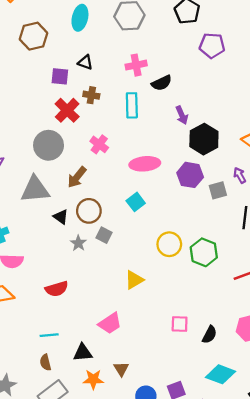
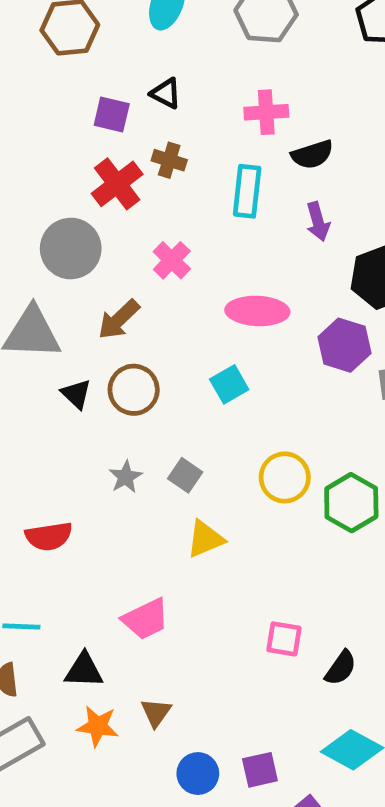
purple arrow: (182, 115) -> (318, 222), moved
gray square: (104, 235) -> (185, 475), moved
gray star: (78, 243) -> (126, 477), moved

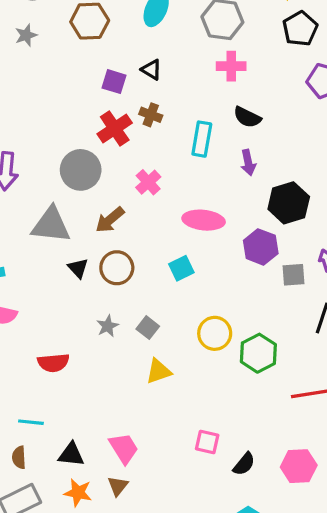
pink cross: (266, 112) -> (231, 66), moved
black semicircle: (312, 154) -> (247, 117), turned 40
pink trapezoid: (146, 619) -> (124, 448), moved, turned -100

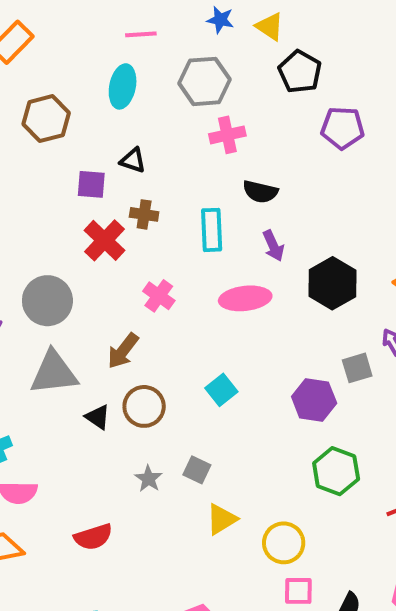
gray circle: (81, 170) -> (47, 301), moved
pink ellipse: (204, 220) -> (245, 298), moved
purple hexagon: (261, 247) -> (314, 400), moved
yellow circle: (215, 333) -> (284, 543), moved

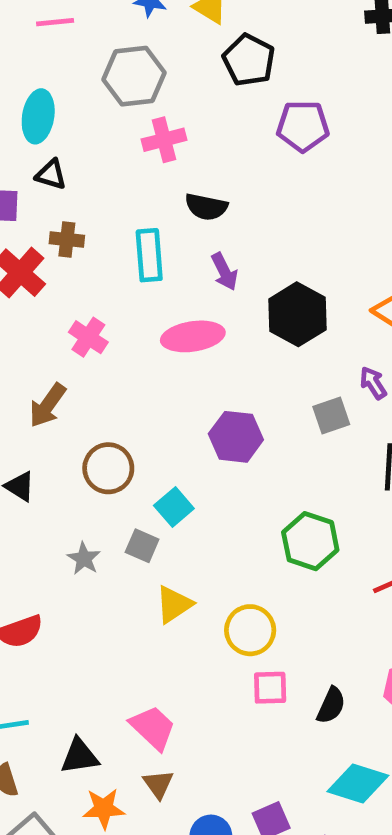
cyan ellipse: (123, 86) -> (38, 116), moved
cyan square: (221, 390) -> (174, 507), moved
purple hexagon: (314, 400) -> (236, 437), moved
brown circle: (144, 406) -> (108, 468), moved

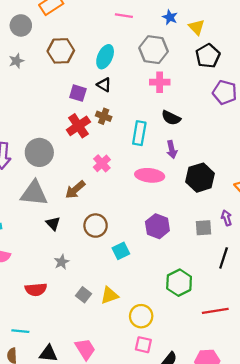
gray square: (142, 546) -> (84, 295), moved
gray star: (84, 559) -> (62, 262), moved

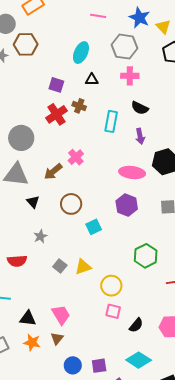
blue star: (170, 17) -> (139, 18), size x1.5
brown hexagon: (61, 51) -> (26, 44), moved
black triangle: (104, 85) -> (92, 80), moved, turned -32
pink cross: (102, 163) -> (76, 157), moved
pink ellipse: (150, 175) -> (132, 173), moved

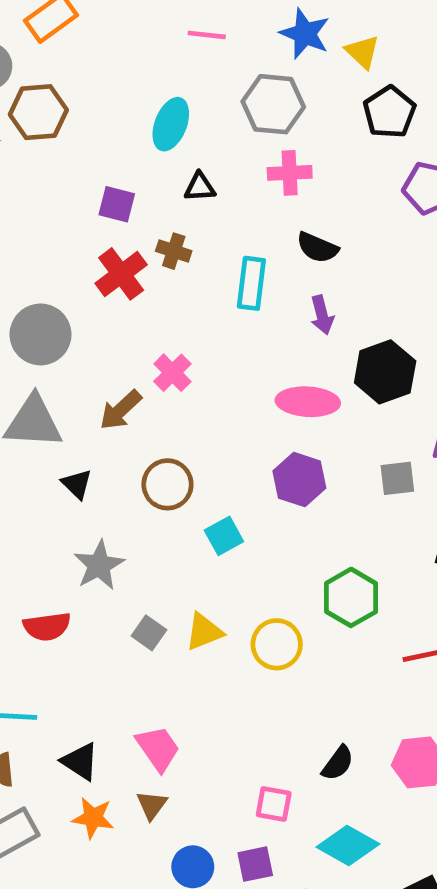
gray star: (40, 236) -> (99, 565), size x1.5
yellow circle: (111, 286) -> (277, 644), moved
pink square: (113, 311) -> (274, 804), moved
black triangle: (28, 318) -> (80, 761), turned 30

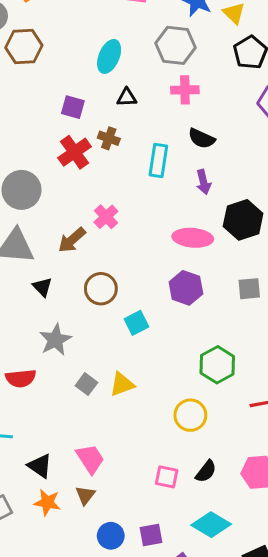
yellow circle: (277, 644) -> (190, 415), moved
pink square: (274, 804) -> (167, 477), moved

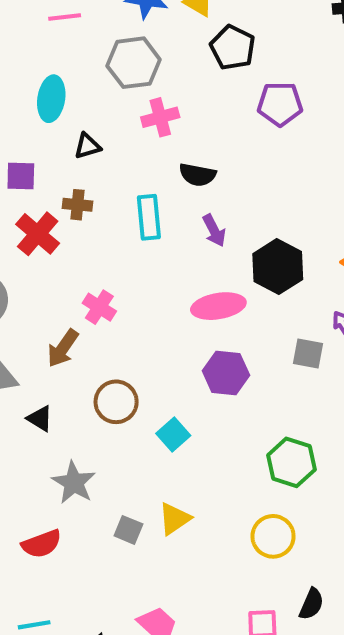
gray square: (249, 289) -> (308, 354), turned 30

